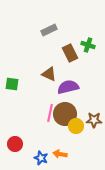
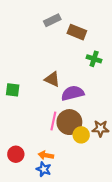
gray rectangle: (49, 30) -> (52, 20), moved
green cross: (88, 45) -> (94, 59), moved
brown rectangle: (70, 53) -> (77, 32), moved, turned -42
orange arrow: (60, 154) -> (46, 155), moved

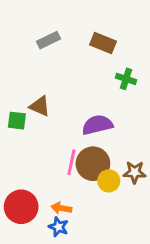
gray rectangle: (52, 20) -> (48, 40), moved
brown triangle: (52, 79) -> (40, 106), moved
red circle: (16, 154) -> (21, 207), size x1.5

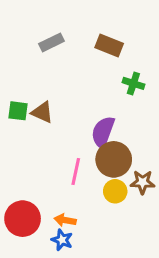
green square: (17, 121) -> (18, 111), moved
purple semicircle: (97, 125) -> (103, 132), turned -56
brown circle: (93, 164) -> (114, 159), moved

